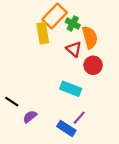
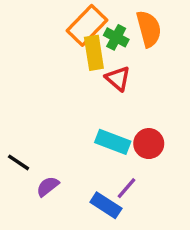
yellow rectangle: (43, 33) -> (94, 53), moved
orange semicircle: (90, 37) -> (149, 29), moved
red circle: (93, 65) -> (149, 144), moved

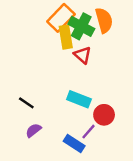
green cross: (116, 37) -> (81, 26), size x1.5
red circle: (149, 144) -> (104, 115), moved
black line: (19, 162) -> (26, 103), moved

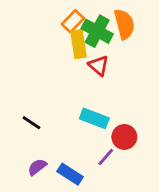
orange rectangle: (61, 18) -> (73, 21), size x0.7
purple semicircle: (33, 130) -> (37, 167), moved
blue rectangle: (74, 143) -> (70, 174), moved

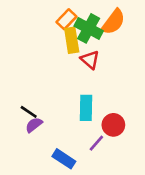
orange semicircle: (124, 24) -> (113, 22), turned 52
cyan rectangle: (94, 118) -> (86, 108), turned 70
purple semicircle: (37, 167) -> (34, 125), moved

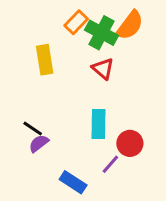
yellow rectangle: (72, 40) -> (45, 60), moved

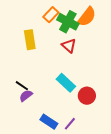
cyan rectangle: (99, 124) -> (66, 83), turned -48
purple line: (110, 164) -> (70, 124), moved

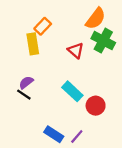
orange rectangle: (51, 15) -> (43, 26), moved
green cross: (68, 22) -> (103, 41), moved
purple semicircle: (26, 96) -> (26, 82), moved

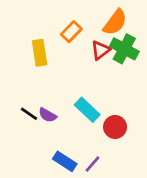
orange rectangle: (43, 26) -> (71, 32), moved
red triangle: (76, 51) -> (100, 50), moved, turned 42
purple semicircle: (26, 82) -> (48, 115), moved, turned -112

